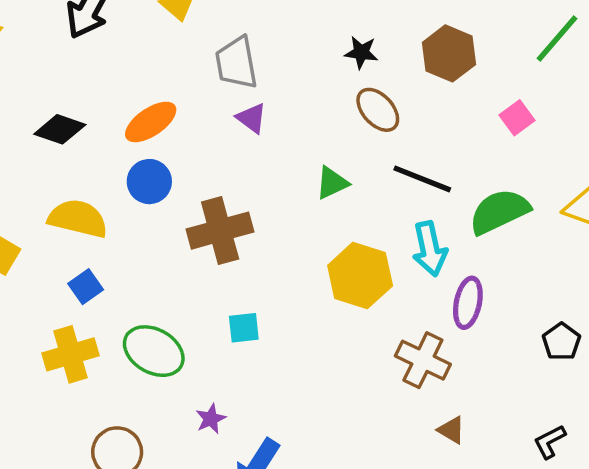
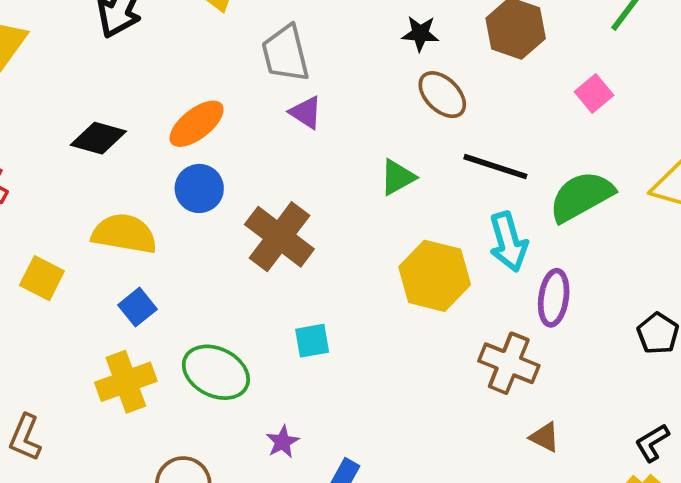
brown cross: (220, 231) -> (279, 237), turned -34

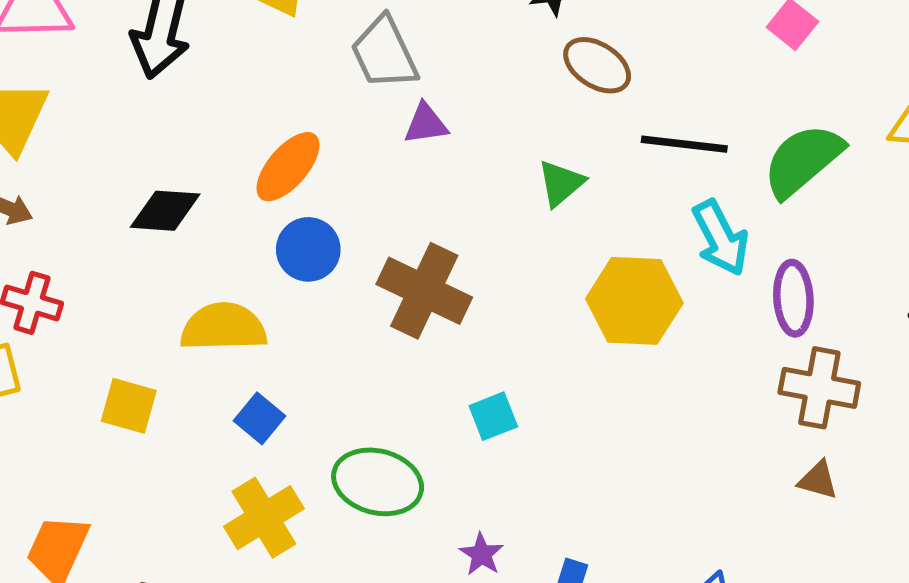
purple triangle: (306, 112) -> (426, 124), turned -30
brown cross: (509, 363) -> (819, 388), moved

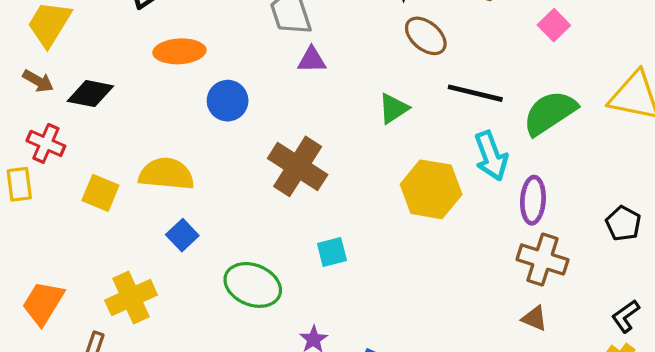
orange ellipse: (288, 167) -> (179, 51), moved, turned 39
black diamond: (165, 211) -> (90, 94), moved
blue circle: (308, 249) -> (228, 101), moved
yellow square: (129, 406) -> (100, 193), moved
yellow cross: (264, 518) -> (131, 298), moved

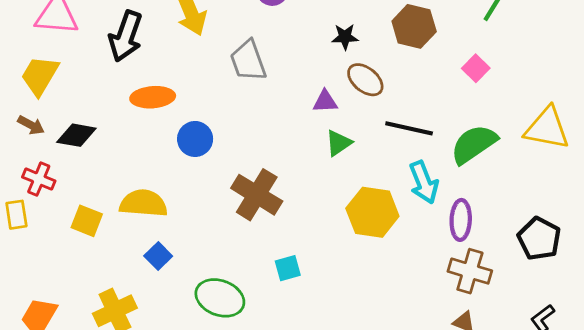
purple triangle: (312, 60) -> (325, 101), moved
black pentagon: (623, 223) -> (539, 239), size x1.4

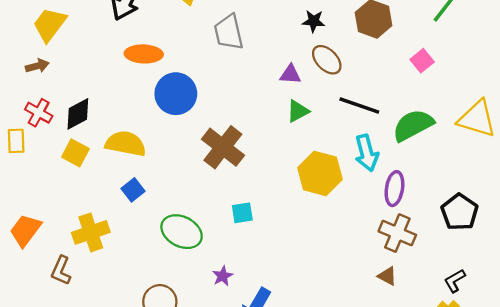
brown arrow: (31, 125) -> (37, 66), turned -50
black diamond: (76, 135) -> (78, 114), moved, turned -44
blue circle: (195, 139) -> (176, 94), size x1.4

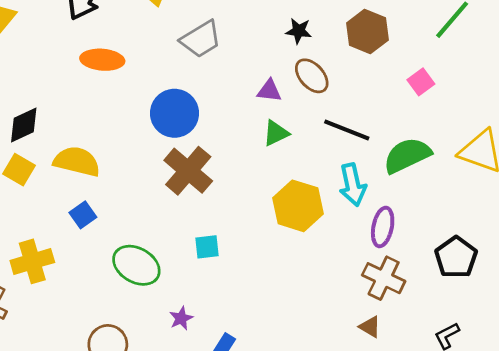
gray trapezoid: (229, 32) -> (201, 39), turned -111
blue circle: (176, 94) -> (175, 113), moved

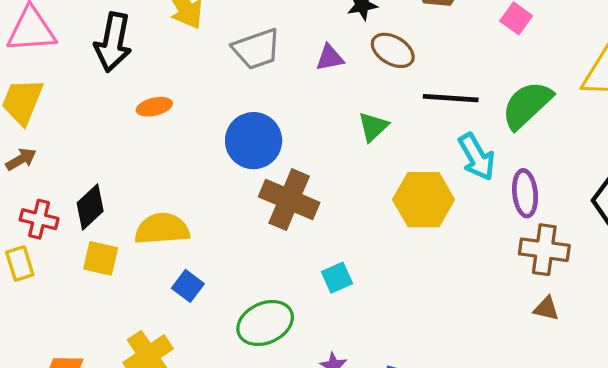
gray trapezoid: (201, 39) -> (256, 49), turned 30
orange ellipse: (102, 60) -> (154, 107), size x0.7
purple triangle: (269, 91) -> (330, 58), moved
green ellipse: (136, 265) -> (265, 323), turned -36

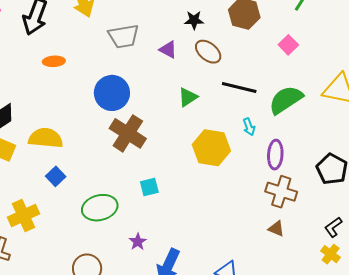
purple triangle: (330, 58) -> (168, 49), turned 30
cyan arrow: (477, 157) -> (249, 127), size x0.6

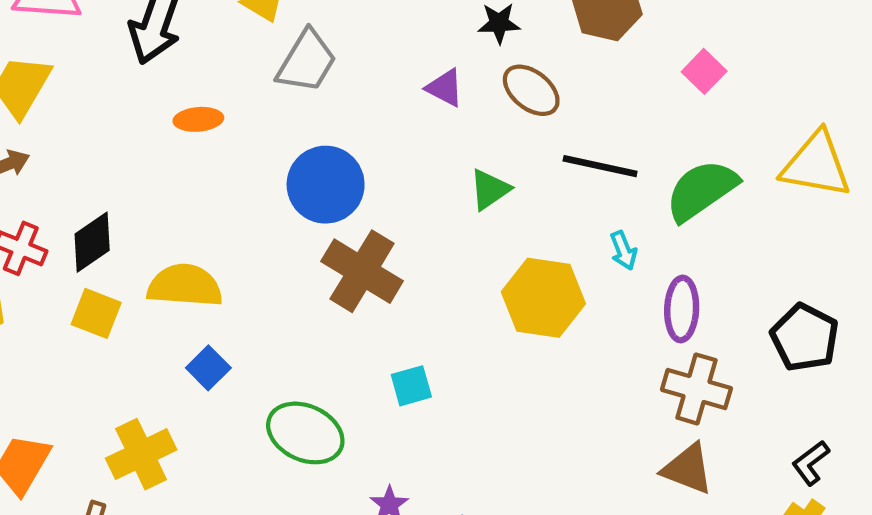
gray trapezoid: (124, 36) -> (307, 61), moved, turned -48
green ellipse: (100, 208) -> (305, 433), turned 40
brown triangle: (276, 229) -> (688, 469), size x1.5

